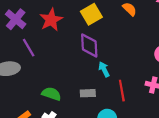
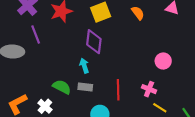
cyan arrow: (104, 69) -> (84, 66), moved
green semicircle: (51, 94) -> (62, 87), moved

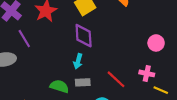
cyan arrow: (84, 66) -> (78, 61), turned -136
red line: (118, 90) -> (116, 79), turned -36

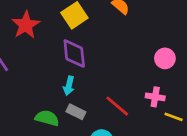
gray rectangle: (83, 82) -> (76, 112), turned 32

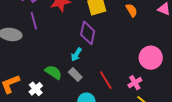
pink circle: (165, 58) -> (151, 58), size x1.5
pink cross: (155, 97) -> (135, 83), turned 32

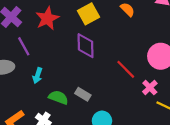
cyan arrow: (76, 54) -> (37, 76), moved
red line: (106, 80) -> (126, 69), moved

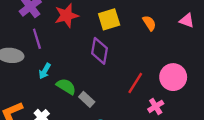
red line: (126, 69) -> (135, 83), turned 65
green semicircle: (58, 97) -> (66, 86), moved

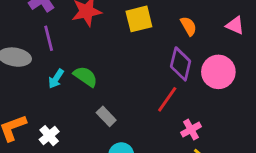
purple diamond: (99, 51) -> (181, 64), moved
pink circle: (173, 77) -> (218, 72), moved
green semicircle: (66, 86) -> (85, 77), moved

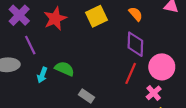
pink circle: (218, 72) -> (162, 67), moved

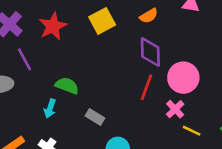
orange semicircle: (136, 14) -> (149, 16), turned 104
cyan arrow: (42, 75) -> (50, 108), moved

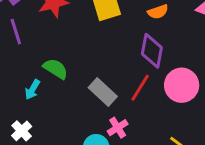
pink cross: (175, 109) -> (118, 128), moved
gray rectangle: (95, 117) -> (103, 92), moved, size x1.4

